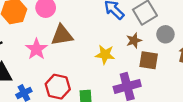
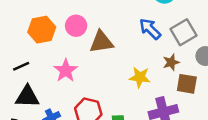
brown triangle: (62, 35) -> (101, 42), moved

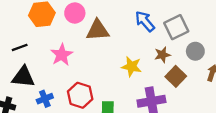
brown square: (187, 84) -> (176, 76), turned 30

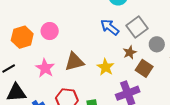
brown triangle: (98, 30) -> (74, 62), moved
yellow star: (132, 67) -> (106, 67), turned 30

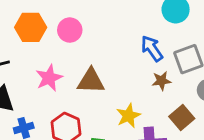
brown star: (130, 52) -> (161, 81), moved
yellow star: (106, 67) -> (128, 116), moved

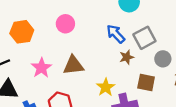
pink circle: (70, 30) -> (65, 24), moved
brown square: (182, 117) -> (146, 83), turned -30

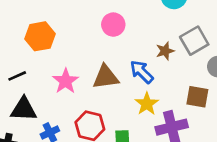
pink circle: (65, 24) -> (113, 25), moved
blue arrow: (116, 34) -> (142, 72), moved
brown star: (127, 57) -> (165, 51), moved

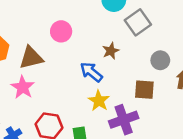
gray square: (194, 41) -> (138, 22), moved
brown triangle: (106, 77) -> (31, 58), moved

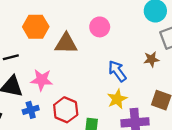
brown star: (111, 51) -> (151, 59), moved
pink star: (23, 87) -> (42, 80), moved, turned 30

